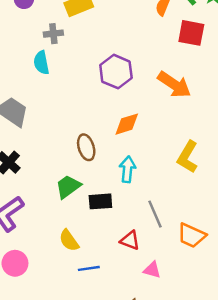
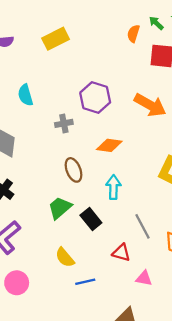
gray cross: (53, 34) -> (64, 123), moved
orange diamond: (127, 124) -> (109, 145), turned 30
black rectangle: (100, 201) -> (91, 219), turned 60

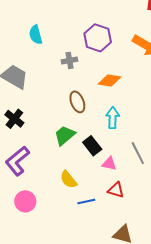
red triangle: (121, 253) -> (116, 190), moved
pink triangle: (144, 278) -> (109, 164), moved

